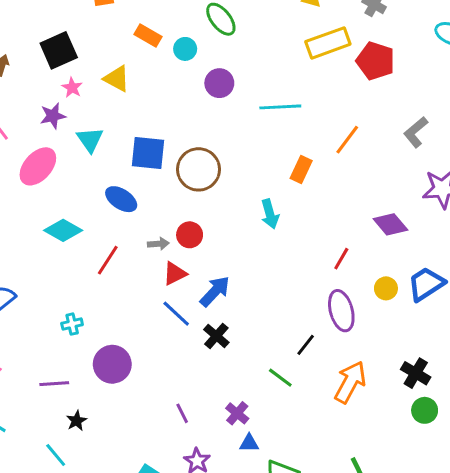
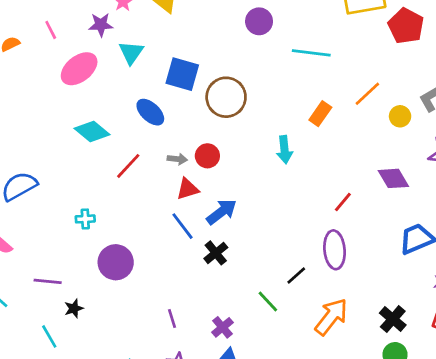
yellow circle: (386, 288) -> (400, 116), moved
purple line: (54, 384) -> (48, 281), moved

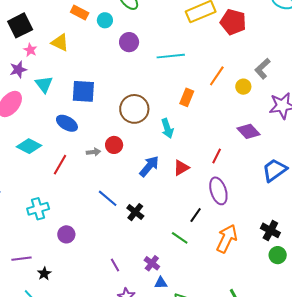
brown circle: (226, 97) -> (134, 109), moved
red triangle: (188, 189) -> (181, 168), moved
blue arrow: (222, 212) -> (149, 166), moved
cyan cross: (85, 219) -> (38, 209), size x1.5
purple circle: (116, 262) -> (66, 234), size x0.7

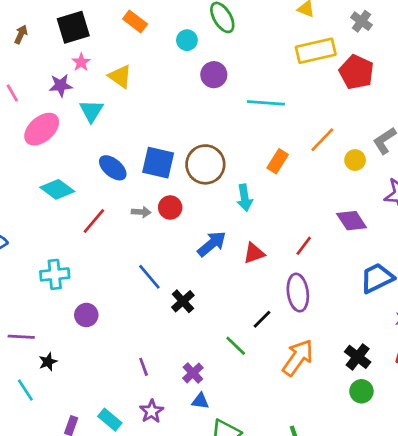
orange rectangle: (80, 12) -> (135, 21), moved
yellow triangle: (60, 42) -> (120, 77), moved
blue square: (83, 91) -> (158, 163), moved

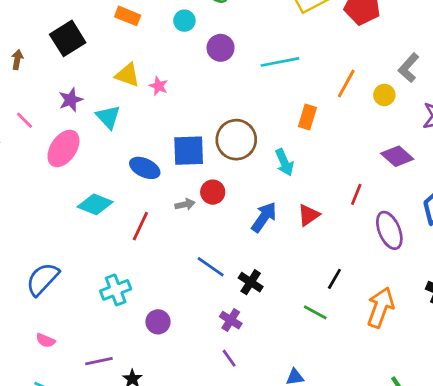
pink star: (81, 62) -> (159, 86), moved
purple ellipse: (298, 293) -> (389, 230), moved
purple cross: (193, 373) -> (231, 320), moved

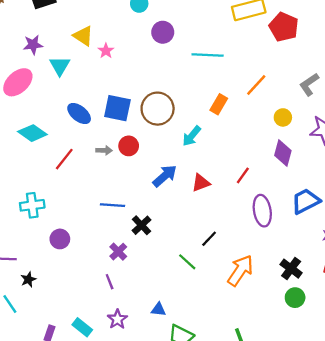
yellow circle: (384, 95) -> (283, 117), moved
purple diamond: (397, 156) -> (283, 153), turned 50
cyan arrow: (284, 162) -> (192, 136), turned 50
blue line: (211, 267) -> (113, 205), turned -45

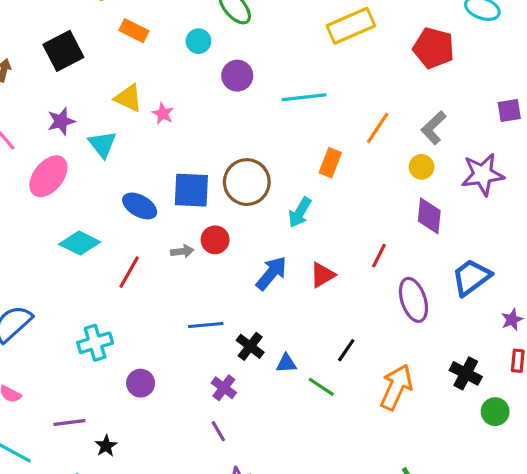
red pentagon: (284, 27) -> (434, 48), moved
gray L-shape: (309, 84) -> (434, 128), moved
green circle: (295, 298) -> (495, 412), moved
blue triangle: (159, 309) -> (286, 363), moved

